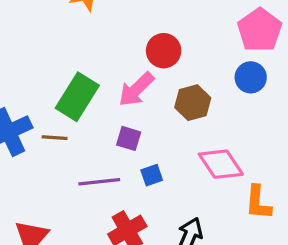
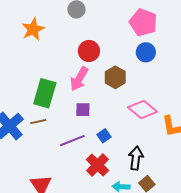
blue square: (152, 175) -> (104, 136), moved

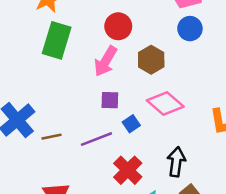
green rectangle: (45, 93) -> (57, 40), moved
pink diamond: (143, 109) -> (165, 104), moved
brown line: (38, 122) -> (52, 137), moved
blue square: (104, 136) -> (131, 124), moved

